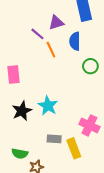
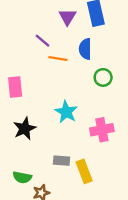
purple triangle: (56, 23) -> (67, 17), moved, turned -42
orange line: (51, 50) -> (58, 58), turned -56
cyan star: (48, 106) -> (66, 112), moved
pink cross: (89, 125) -> (102, 130), moved, turned -36

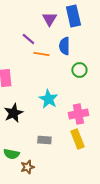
yellow rectangle: (84, 171) -> (77, 139), moved

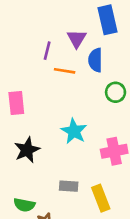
purple triangle: (49, 19) -> (77, 39), moved
purple line: (28, 39) -> (47, 51), turned 64
yellow rectangle: (77, 139) -> (101, 198), moved

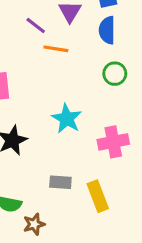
purple line: (47, 51) -> (36, 26), turned -66
blue semicircle: (95, 60) -> (107, 30), moved

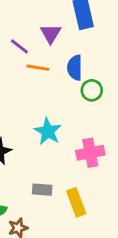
blue semicircle: (107, 30) -> (75, 68), moved

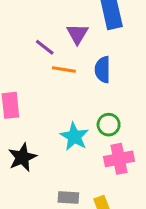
green circle: (92, 90) -> (109, 125), moved

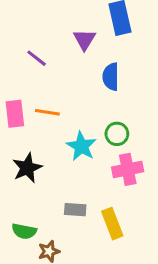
purple line: (45, 47) -> (37, 58), moved
orange line: (64, 70) -> (47, 112), moved

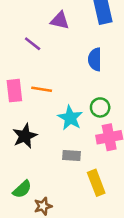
purple triangle: (84, 40) -> (60, 20), moved, turned -48
gray rectangle: (75, 210) -> (72, 155), moved
green semicircle: (24, 231) -> (22, 189), turned -54

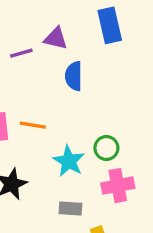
purple line: (33, 44) -> (21, 53), moved, turned -54
blue semicircle: (95, 59) -> (74, 76), moved

